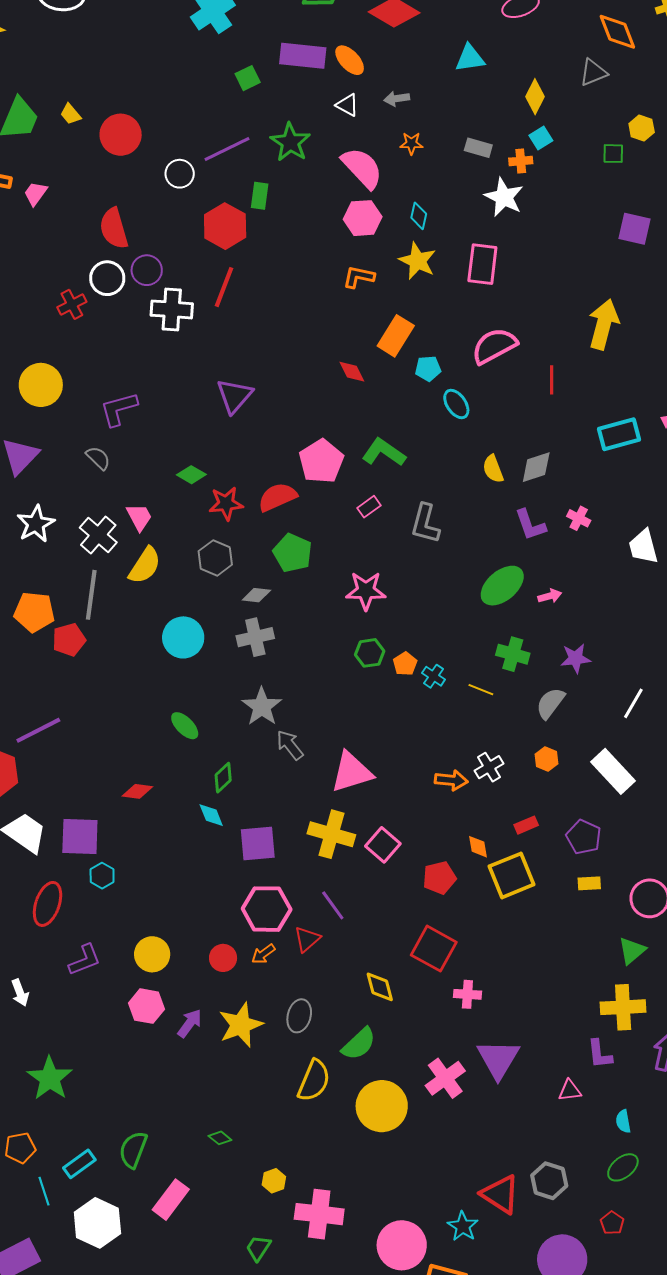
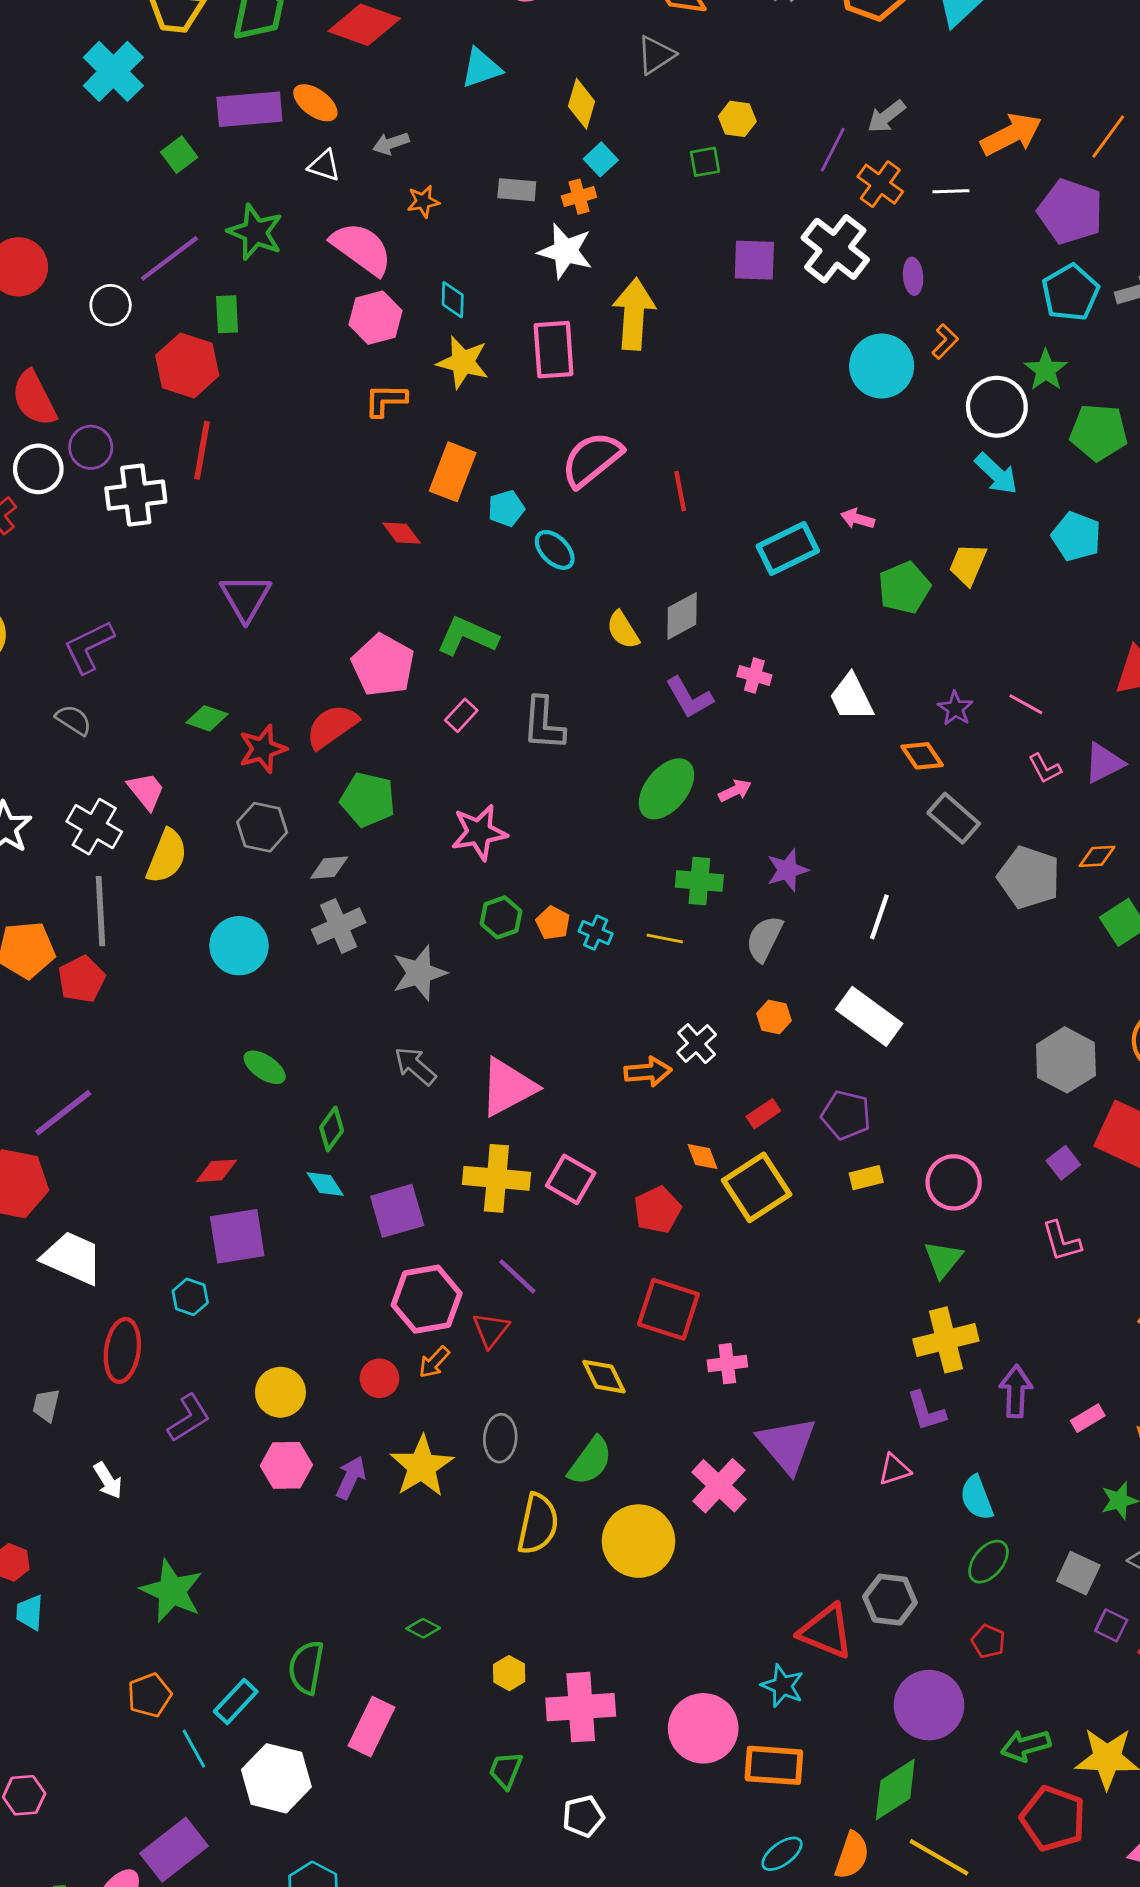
yellow arrow: (604, 324) -> (634, 314), moved
gray star: (262, 707) -> (419, 973), moved, turned 30
purple square: (80, 837) -> (237, 1236), moved
cyan semicircle: (623, 1121) -> (977, 1498), size x1.4

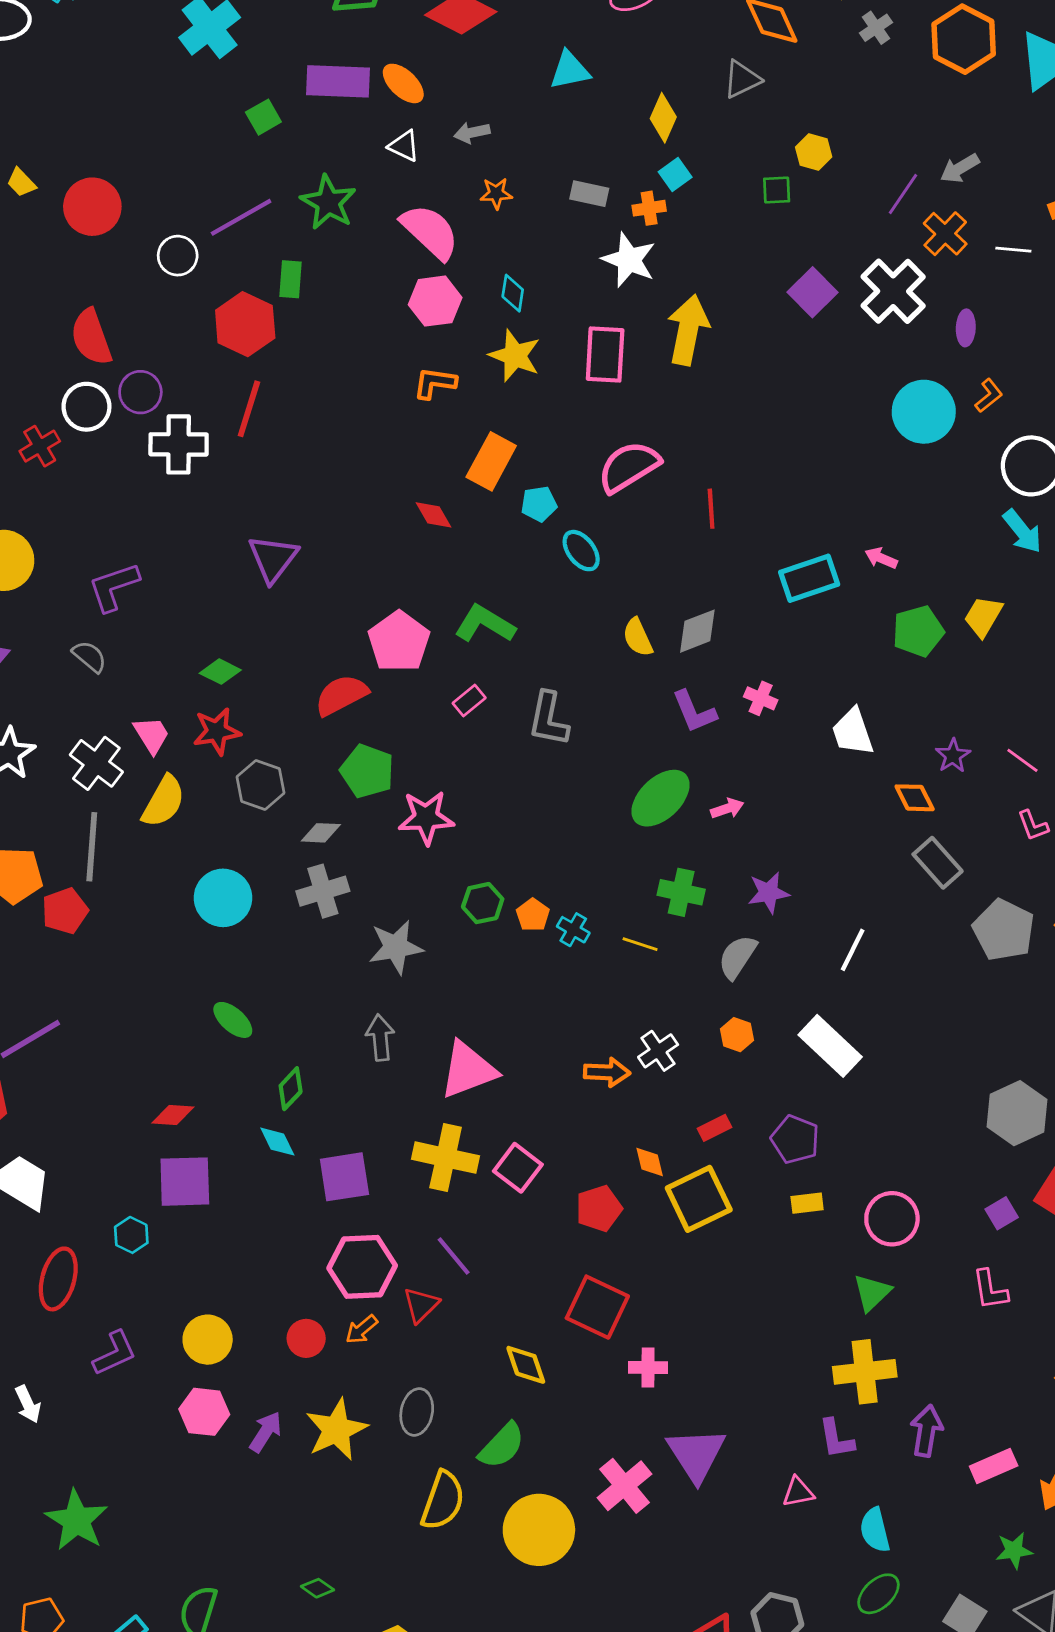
purple square: (754, 260) -> (813, 292), turned 36
red star: (263, 749) -> (217, 731), moved
pink star: (479, 832) -> (426, 818), moved
gray arrow: (415, 1066) -> (380, 1038), turned 36
pink rectangle: (1088, 1418) -> (994, 1466), size x1.4

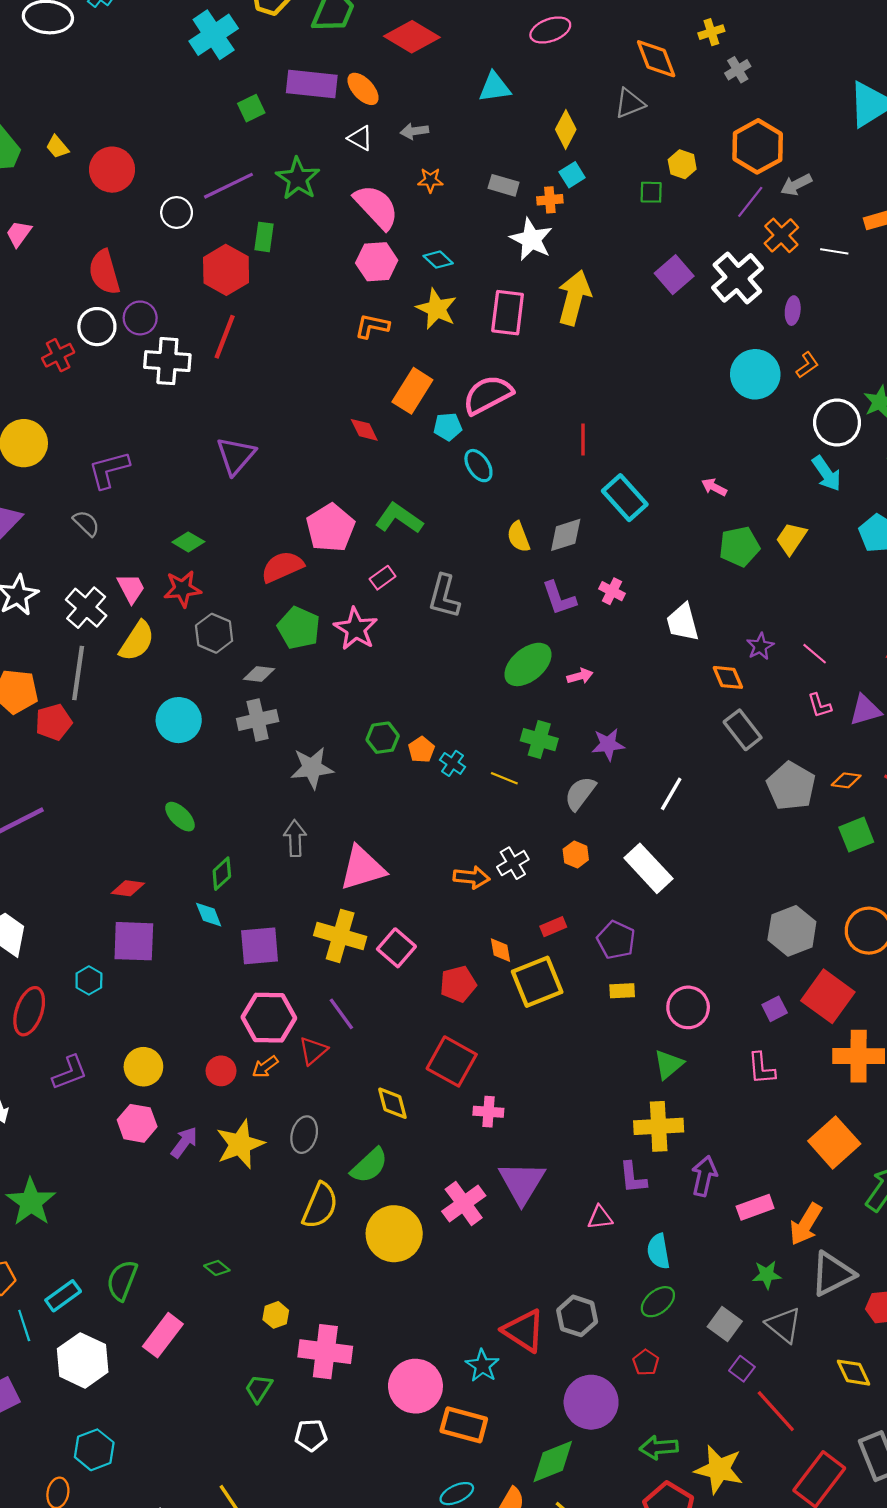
orange hexagon: (964, 39) -> (758, 146), moved
cyan diamond: (513, 293) -> (438, 260), turned -60
pink semicircle: (629, 467) -> (488, 395), moved
cyan rectangle: (809, 578) -> (625, 498), moved, turned 63
pink star: (426, 818) -> (356, 629), moved, turned 30

